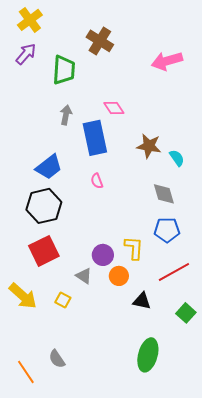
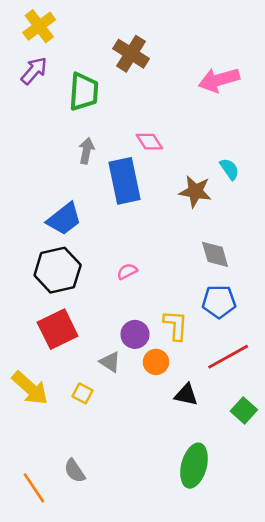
cyan semicircle: (177, 158) -> (229, 169), moved
pink semicircle: (97, 181) -> (127, 271), moved, turned 84

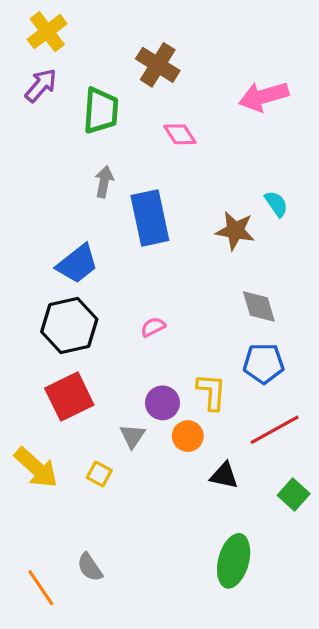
pink diamond: (149, 142) -> (180, 134), moved
gray triangle: (110, 362) -> (132, 436), turned 30

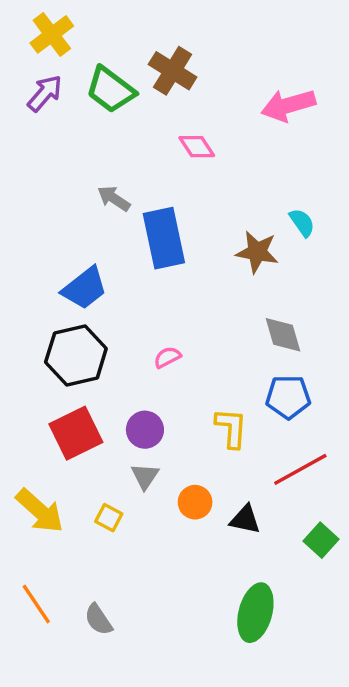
green trapezoid: (101, 111) -> (110, 90), moved, turned 123
gray arrow: (104, 182) -> (114, 198), turned -68
purple circle: (162, 403) -> (145, 430), moved
orange circle: (188, 436) -> (195, 502), moved
orange line: (41, 588) -> (36, 604), moved

